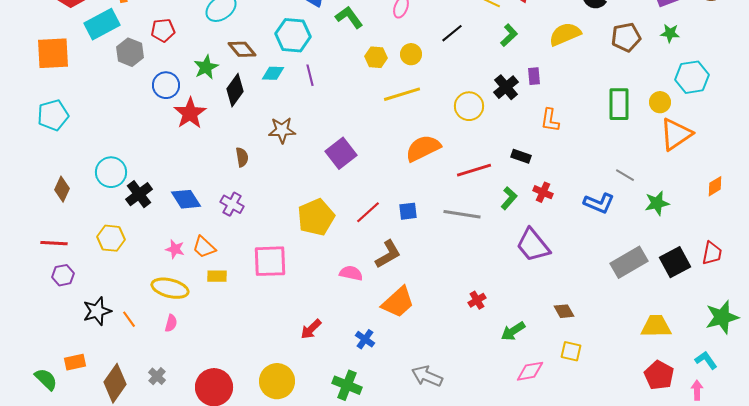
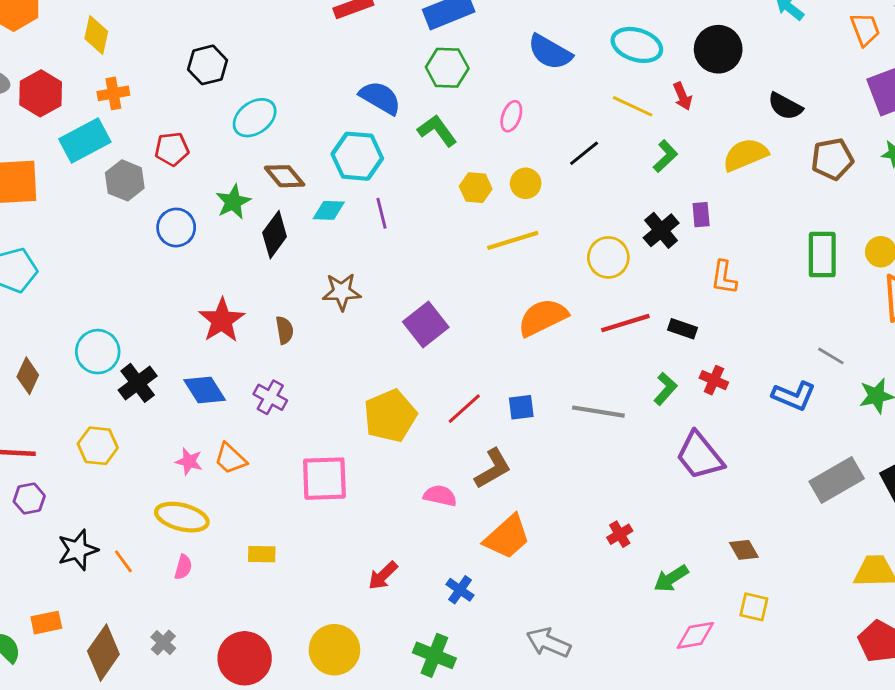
red star: (190, 113) -> (222, 320), moved
red line: (474, 170) -> (625, 323), moved
yellow rectangle: (217, 276) -> (262, 554), moved

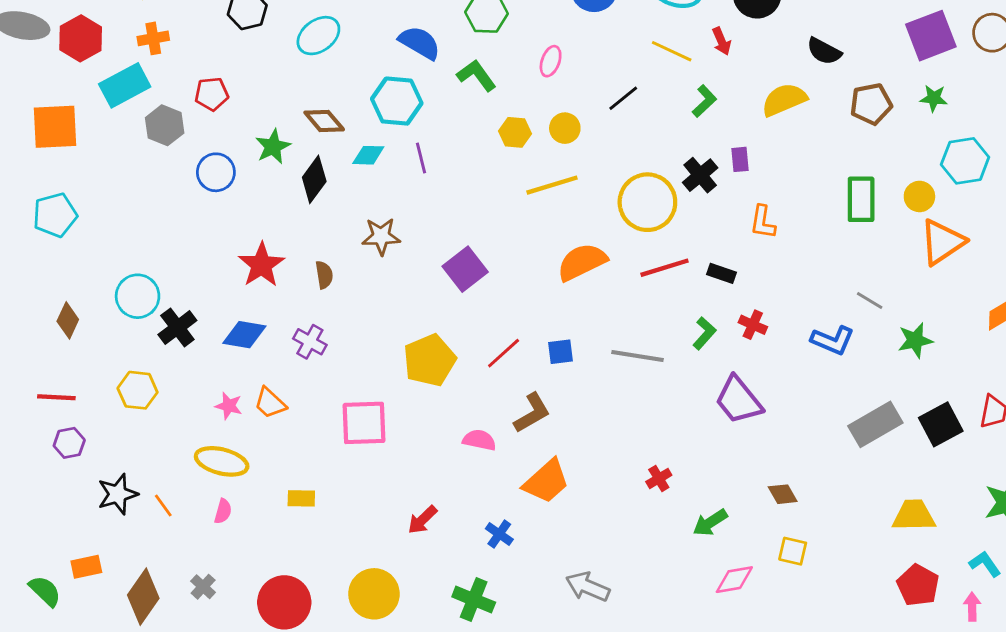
cyan ellipse: (255, 118) -> (318, 36), moved
yellow circle: (608, 257) -> (647, 202), size x1.4
blue diamond: (205, 390) -> (244, 335), turned -48

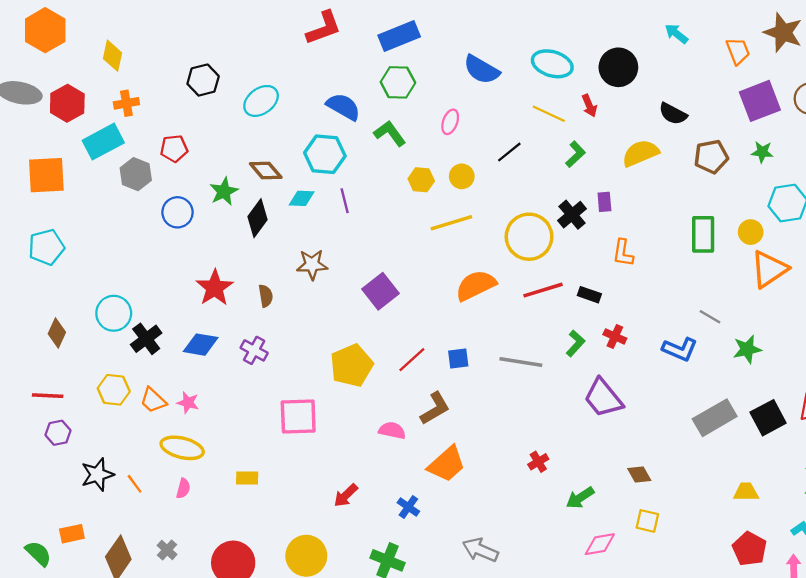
orange trapezoid: (270, 403) -> (153, 400), moved
yellow trapezoid: (914, 516) -> (746, 492), size x0.7

